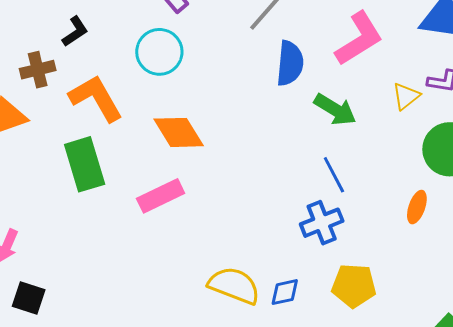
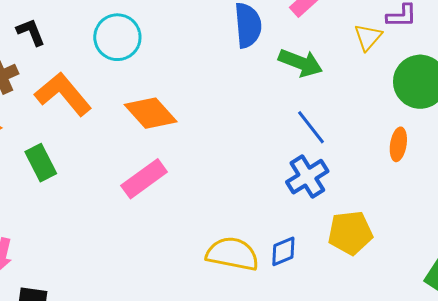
black L-shape: (75, 31) -> (31, 32), turned -68
green rectangle: (85, 164) -> (41, 163), moved, size x0.7

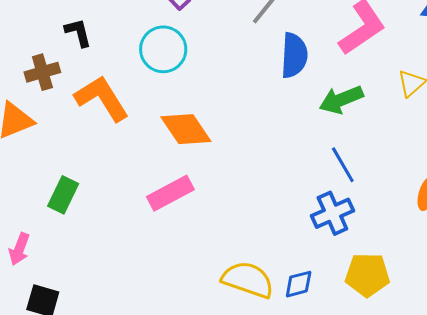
green arrow: (301, 63) -> (341, 100), turned 129
green rectangle: (41, 163) -> (63, 195), moved, turned 45

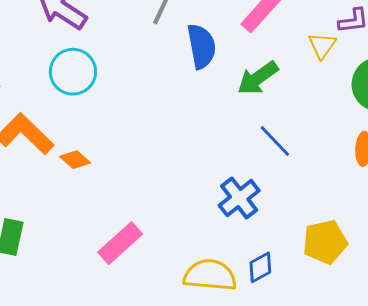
orange diamond: (186, 129) -> (75, 160), moved, size x0.6
pink rectangle: (170, 193) -> (120, 243), moved
blue cross: (332, 213) -> (239, 198), moved

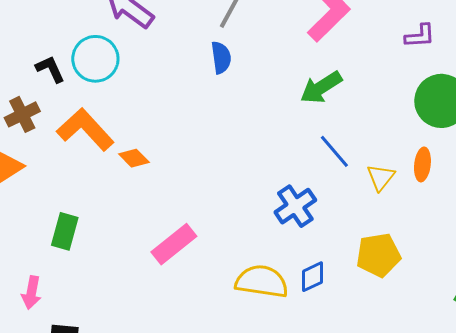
yellow triangle: (322, 45) -> (381, 177), moved
blue semicircle: (201, 46) -> (221, 58), moved, size x0.7
cyan circle: (73, 72) -> (95, 59), moved

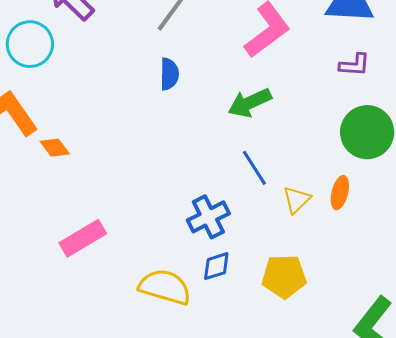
blue semicircle: (221, 58) -> (169, 74), moved
blue diamond: (312, 277) -> (216, 266), moved

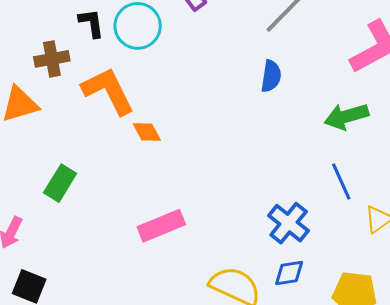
blue cross: (208, 217) -> (289, 223), turned -33

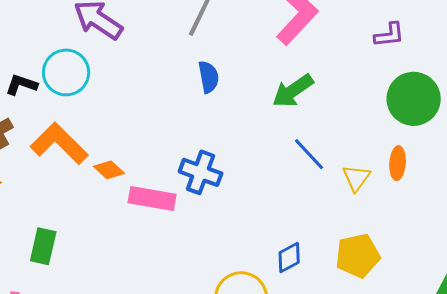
black L-shape: (91, 23) -> (21, 85), turned -44
blue cross: (289, 223) -> (201, 172), moved
pink rectangle: (161, 226) -> (152, 198), moved, turned 51

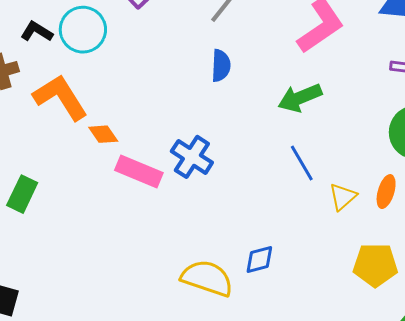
yellow pentagon: (358, 256) -> (375, 265), moved

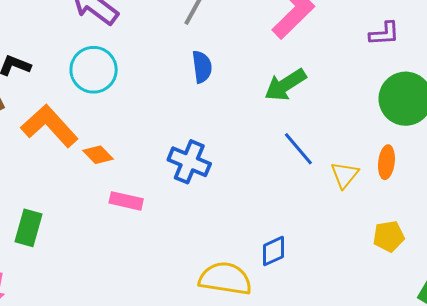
cyan circle: (83, 30) -> (94, 70), moved
pink rectangle: (139, 172) -> (126, 201), moved, size x0.7
yellow pentagon: (375, 265) -> (389, 236), size x0.7

